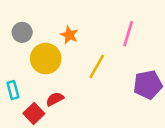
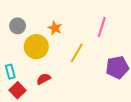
red square: (34, 114) -> (18, 90), moved

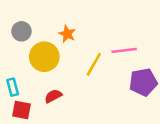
pink line: (102, 27) -> (124, 50), moved, turned 66
red square: (18, 90) -> (21, 110), turned -35

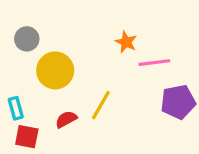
orange star: (67, 34) -> (126, 42), moved
yellow line: (94, 64) -> (101, 105), moved

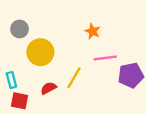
pink line: (154, 63) -> (105, 58), moved

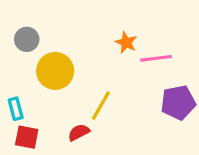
pink line: (105, 58) -> (156, 58), moved
red semicircle: (48, 88) -> (79, 132), moved

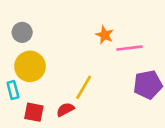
yellow circle: (55, 71) -> (30, 66), moved
red square: (27, 137) -> (34, 112), moved

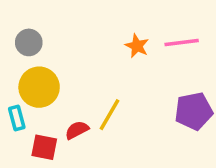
pink line: (129, 48) -> (182, 42), moved
red semicircle: (65, 110) -> (77, 130), moved

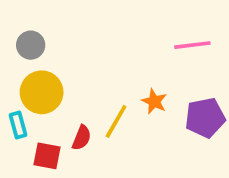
orange star: (137, 46) -> (154, 101), moved
red semicircle: (77, 130) -> (82, 138), turned 140

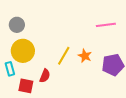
yellow line: (116, 121) -> (64, 56), moved

